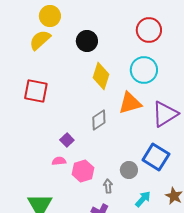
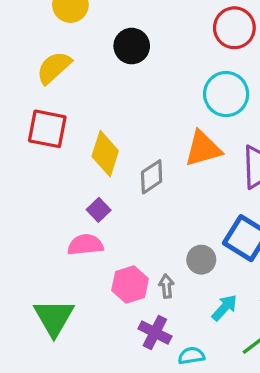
yellow semicircle: (40, 40) -> (54, 68), moved
yellow diamond: (101, 76) -> (105, 154), moved
pink semicircle: (59, 161) -> (85, 245), size x1.5
pink hexagon: (83, 171) -> (130, 284), moved

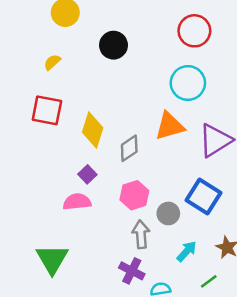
yellow semicircle: (54, 68) -> (52, 62), size x0.6
pink hexagon: (130, 284) -> (134, 195), moved
gray arrow: (166, 286) -> (141, 234), size x1.5

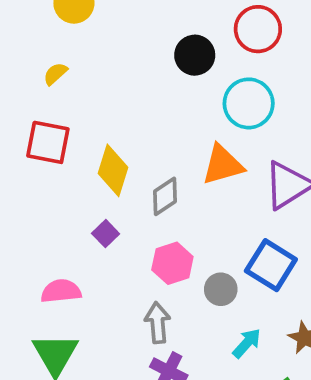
black circle: (114, 45) -> (195, 55), moved
pink semicircle: (77, 202) -> (61, 291), moved
gray arrow: (141, 234) -> (158, 323), moved

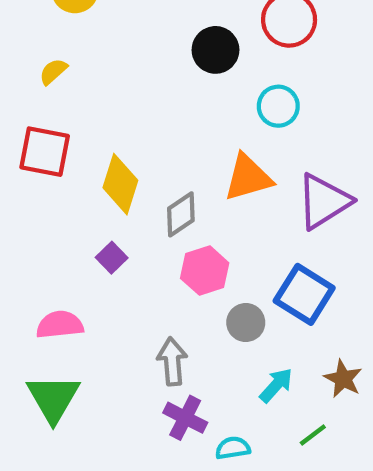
cyan circle: (249, 103) -> (278, 106), size x0.7
pink hexagon: (172, 263) -> (205, 271), moved

